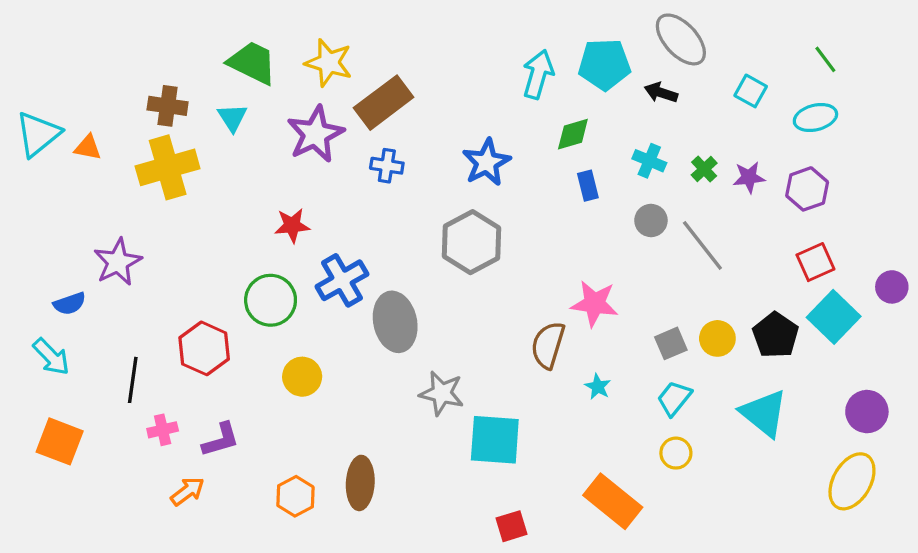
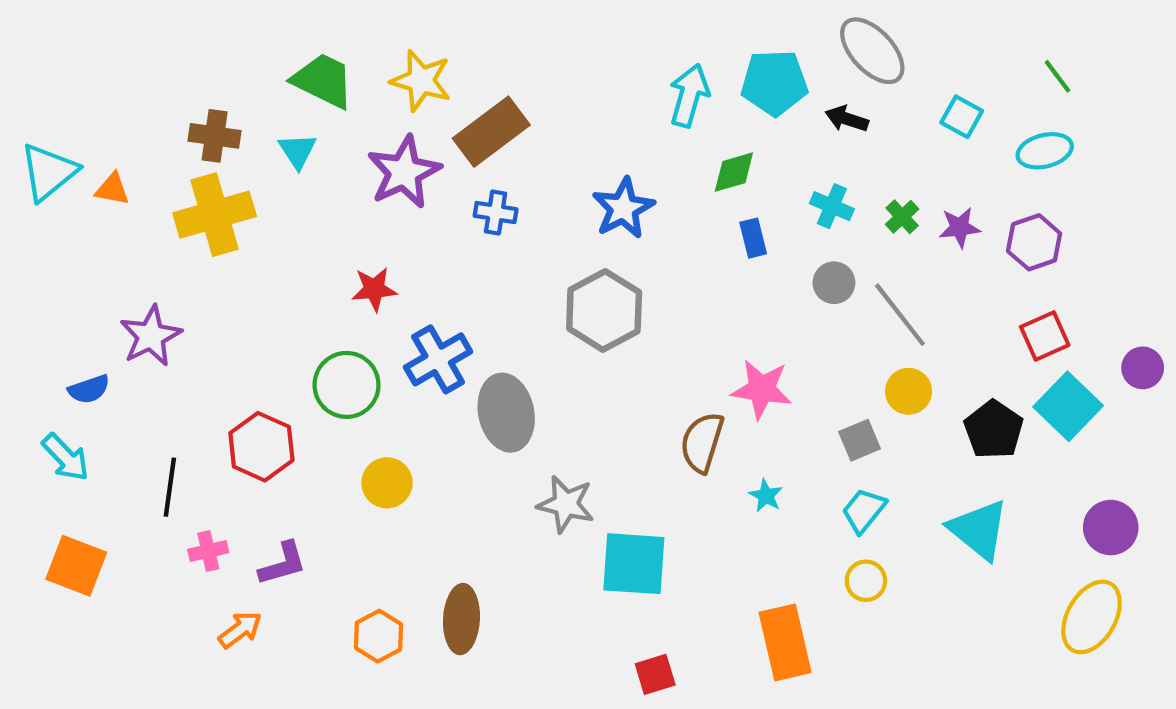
yellow circle: (717, 338) -> (908, 391), moved
orange rectangle: (613, 501) -> (785, 642), turned 38

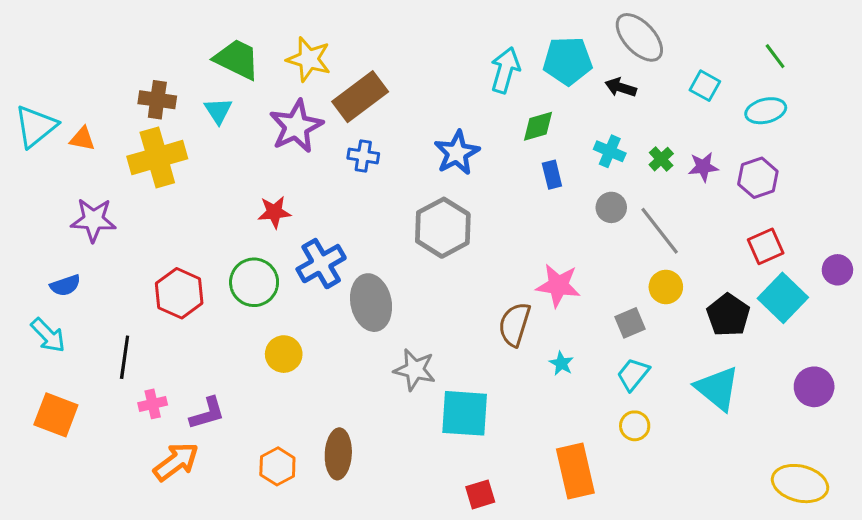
purple star: (151, 336) -> (93, 220), moved, turned 30
red hexagon: (261, 447) -> (179, 293), moved
yellow ellipse: (1092, 617) -> (800, 484), moved, turned 74
orange arrow: (240, 630) -> (176, 462), size x1.4

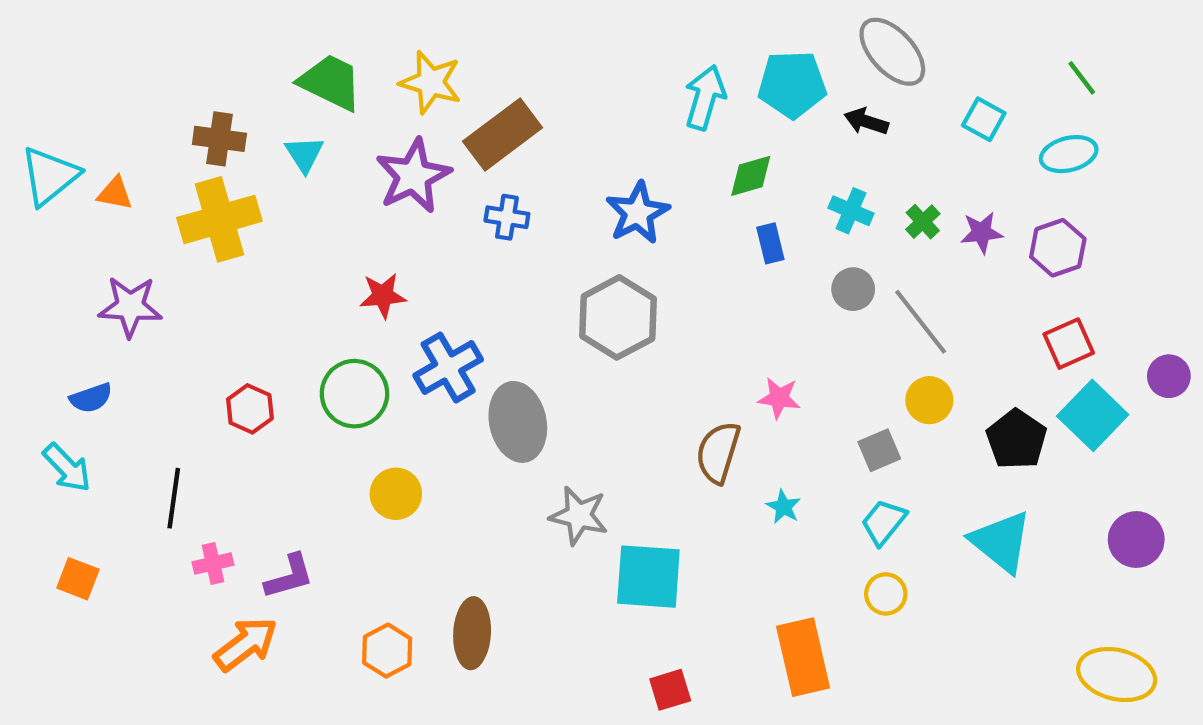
pink star: (558, 285) -> (779, 398), size x0.7
red hexagon: (179, 293) -> (250, 409), size x0.7
orange square: (56, 415) -> (78, 579), size x0.7

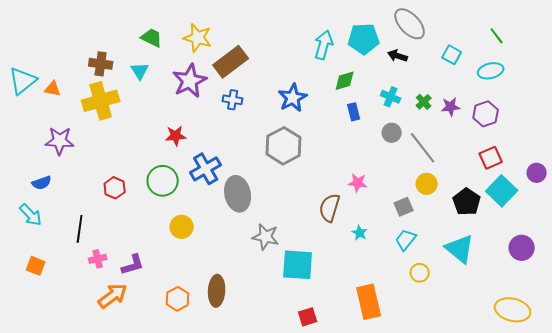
green trapezoid: (331, 82) -> (152, 38), size x0.7
yellow circle: (886, 594) -> (420, 273), moved

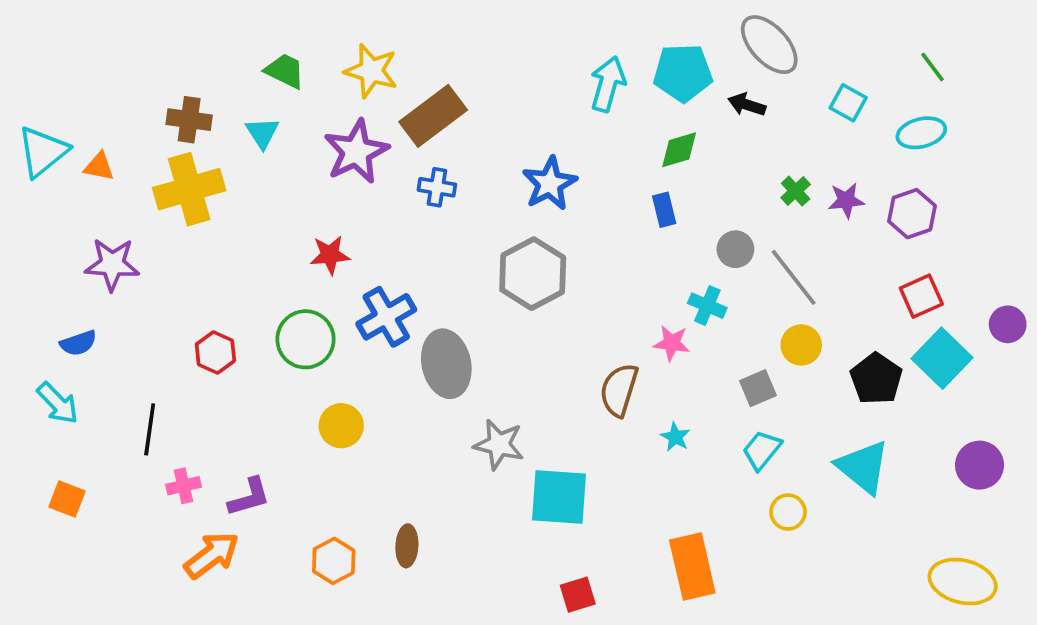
green diamond: (345, 81) -> (679, 150), moved
cyan cross: (391, 97) -> (707, 306), moved
brown ellipse: (217, 291) -> (407, 546), size x0.7

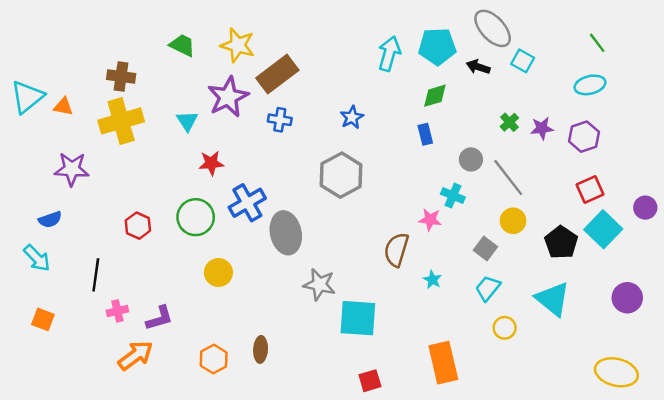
cyan square: (848, 103) -> (523, 61), moved
cyan triangle: (262, 133) -> (187, 121), moved
blue star: (550, 184) -> (352, 117), size x0.7
gray square: (758, 388) -> (485, 248), turned -30

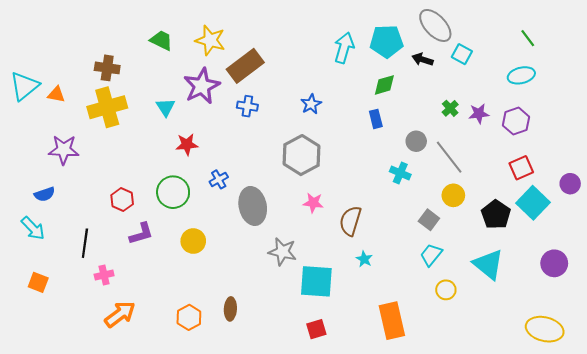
blue cross: (247, 203) -> (219, 179), size x0.6
pink star: (430, 220) -> (313, 203), moved
cyan star: (432, 280) -> (364, 259), moved
purple L-shape: (160, 318) -> (141, 234), moved
red square: (370, 381) -> (316, 329), moved

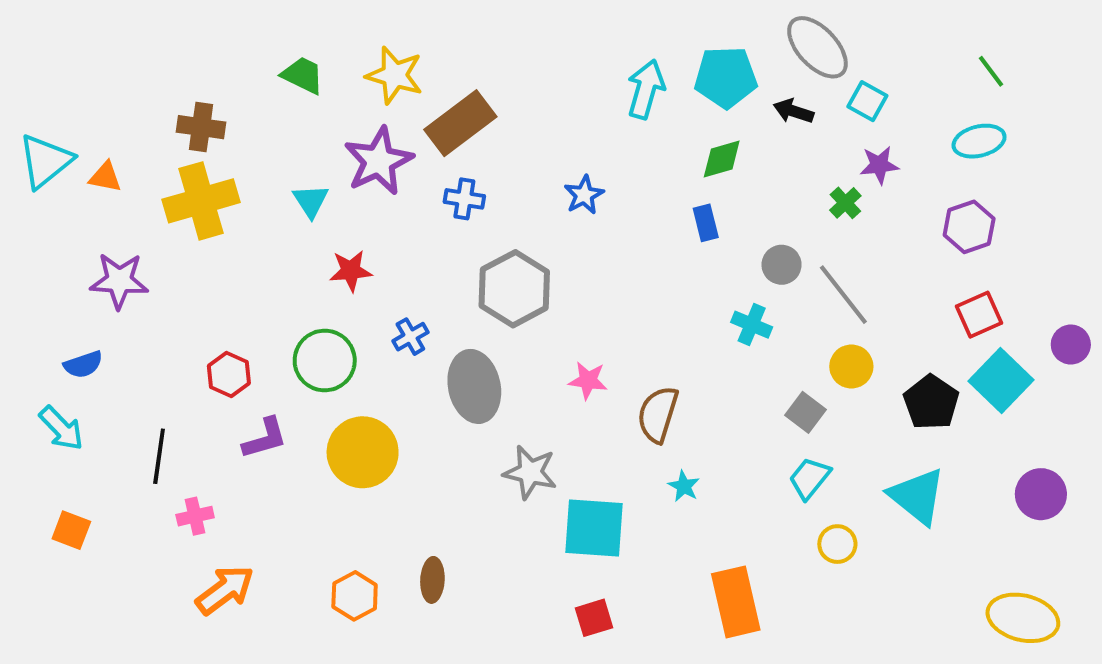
purple star: (479, 114) -> (879, 165), moved
gray hexagon: (302, 155) -> (514, 289), moved
yellow circle: (193, 241) -> (363, 452), size x1.5

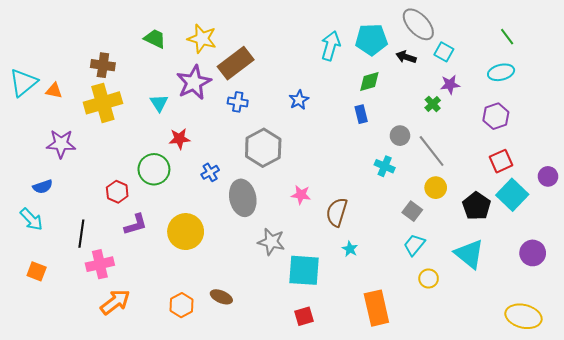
green circle: (325, 361) -> (154, 169), moved
pink cross: (195, 516) -> (100, 264), size x1.5
brown ellipse: (432, 580) -> (221, 297), turned -70

